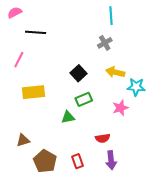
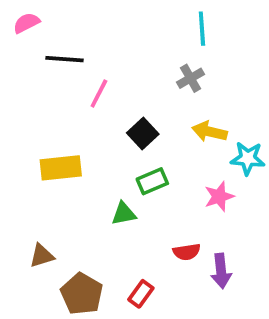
pink line: (19, 60) -> (99, 93), moved
purple arrow: (111, 160) -> (221, 271), moved
red rectangle: (77, 161) -> (141, 294), turned 56

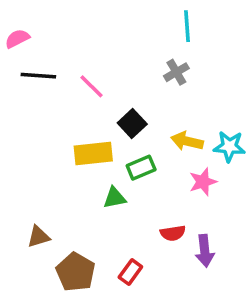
pink semicircle: (26, 23) -> (17, 39), moved
black line: (65, 59) -> (38, 76), moved
pink line: (99, 93) -> (91, 86), turned -72
yellow arrow: (210, 132) -> (187, 141), moved
yellow rectangle: (61, 168) -> (93, 154), moved

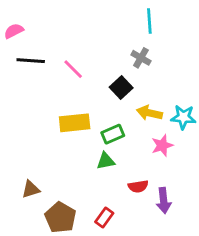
gray cross: (176, 72) -> (141, 58), turned -30
black square: (132, 123) -> (121, 87), moved
green triangle: (114, 198) -> (106, 161), moved

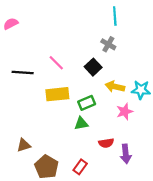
black line: (31, 61) -> (23, 72), moved
pink line: (73, 69) -> (56, 63), moved

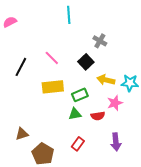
cyan line: (115, 16) -> (69, 15), moved
black line: (23, 72) -> (21, 67), turned -66
red semicircle: (106, 143) -> (98, 116), moved
red rectangle: (80, 167) -> (78, 144), moved

